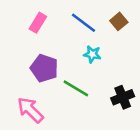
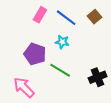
pink rectangle: (38, 23) -> (40, 15), moved
cyan star: (92, 54) -> (62, 42), moved

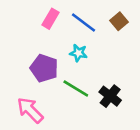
black cross: (98, 77) -> (110, 96), moved, turned -30

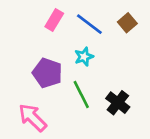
cyan star: (78, 53) -> (84, 57), turned -30
green line: (76, 88) -> (81, 95), turned 32

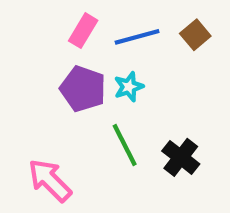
blue line: (89, 24) -> (137, 37), turned -52
purple pentagon: (47, 73) -> (83, 89), moved

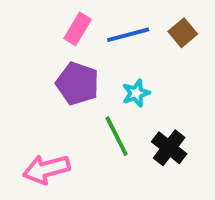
cyan star: (129, 87) -> (136, 93), moved
pink arrow: (50, 180) -> (46, 169), turned -60

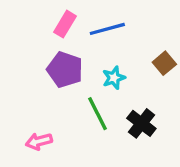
brown square: (183, 33) -> (164, 63), moved
pink arrow: (46, 169) -> (39, 141), size x0.7

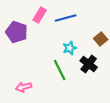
purple pentagon: (65, 70) -> (17, 32), moved
black cross: (141, 123) -> (89, 64), moved

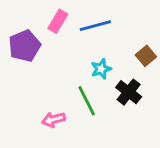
purple pentagon: (17, 32) -> (25, 46), turned 30
pink arrow: (24, 87) -> (53, 120), moved

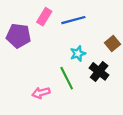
purple pentagon: (25, 46) -> (19, 36), turned 30

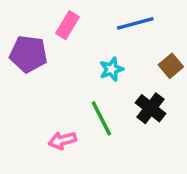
blue line: (73, 20) -> (135, 23), moved
cyan star: (78, 54) -> (112, 69), moved

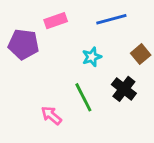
pink rectangle: (67, 25) -> (56, 21), turned 40
pink arrow: (62, 140) -> (51, 115), turned 55

